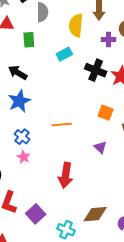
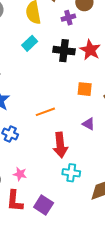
pink star: (24, 157) -> (20, 174), moved
red arrow: (66, 175) -> (60, 145), moved
cyan cross: (66, 230) -> (71, 173), moved

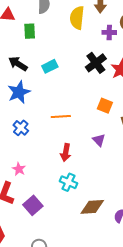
cyan rectangle: (30, 43) -> (50, 66), moved
black cross: (64, 51) -> (96, 63), turned 30
red arrow: (60, 145) -> (66, 152), size x0.7

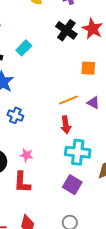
orange line: (61, 116) -> (68, 100), moved
cyan cross: (69, 182) -> (78, 152), size x1.4
purple square: (33, 205) -> (72, 185), moved

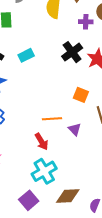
red arrow: (66, 125) -> (42, 142), turned -42
cyan cross: (78, 152) -> (44, 171), turned 35

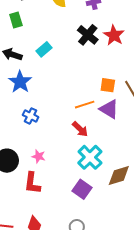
orange square: (81, 95) -> (108, 85), moved
purple triangle: (75, 129) -> (109, 109), size x1.5

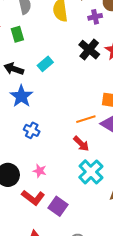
red L-shape: (32, 183) -> (33, 198), turned -60
purple square: (82, 189) -> (58, 206), moved

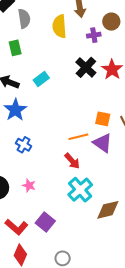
red L-shape: (33, 198) -> (16, 227), moved

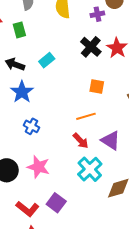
orange square: (103, 119) -> (97, 86), moved
purple triangle: (103, 143) -> (111, 141), moved
pink star: (29, 185) -> (38, 167), size x1.6

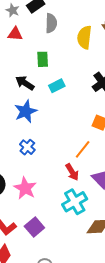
green rectangle: (19, 30) -> (43, 59), moved
orange line: (86, 116) -> (83, 149), turned -48

